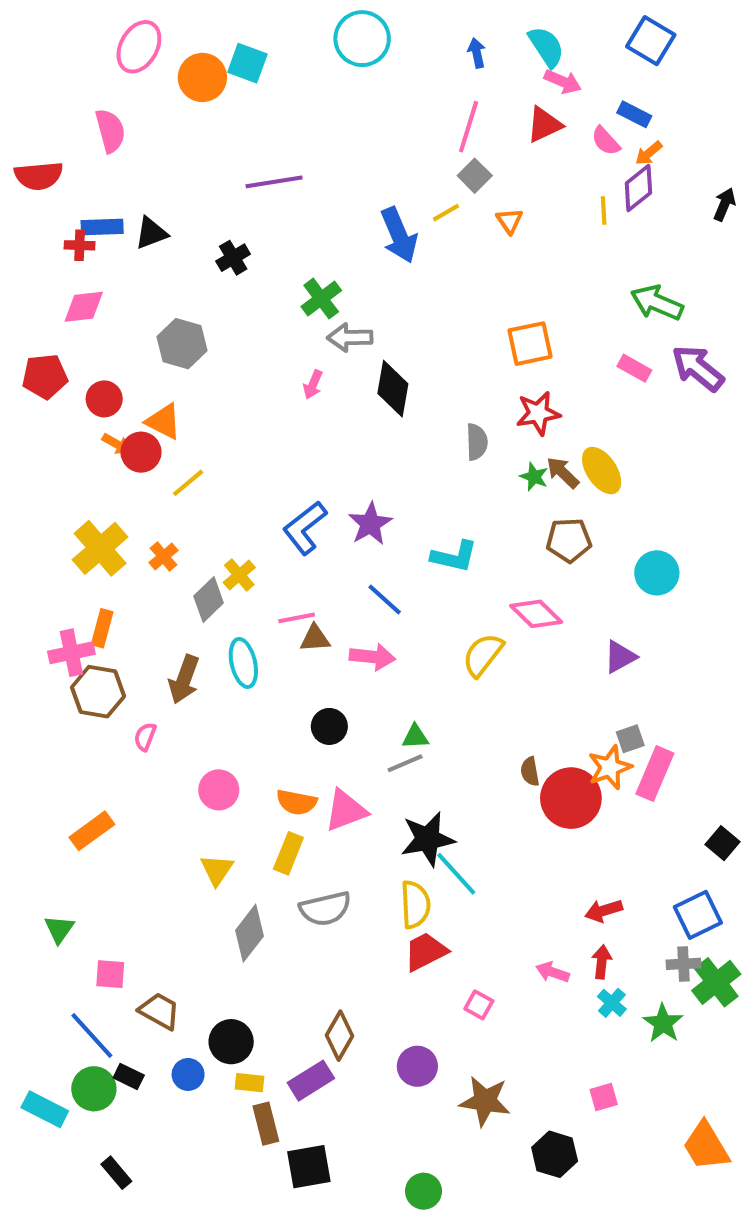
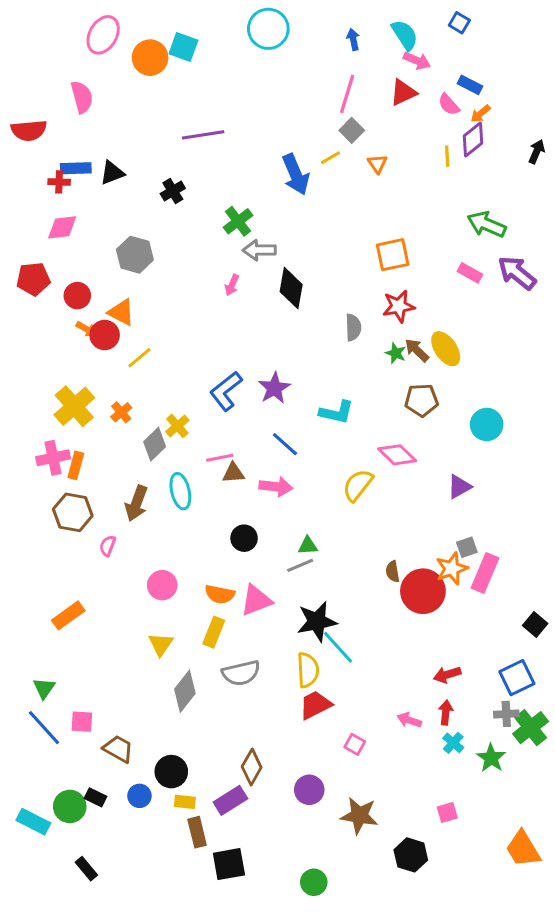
blue square: (651, 41) -> (459, 23), moved, size x0.6
pink cross: (71, 653) -> (53, 458), moved
blue line: (92, 1036) -> (44, 728), moved

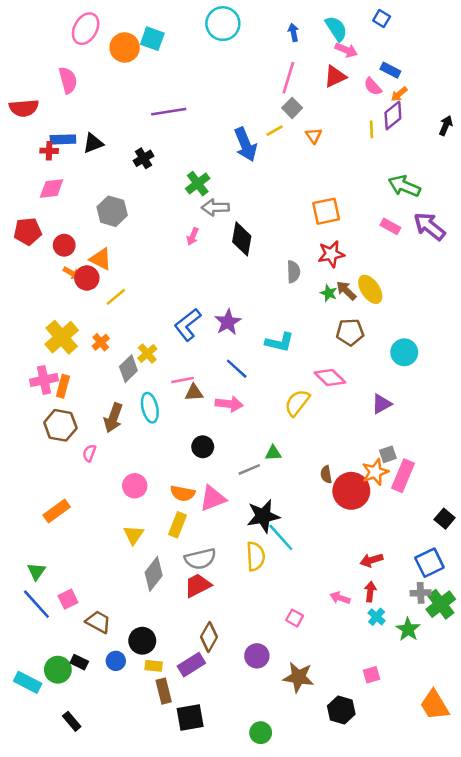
green triangle: (308, 546) -> (273, 453), moved
red trapezoid: (315, 705) -> (198, 585), moved
pink square: (82, 722) -> (68, 599), turned -30

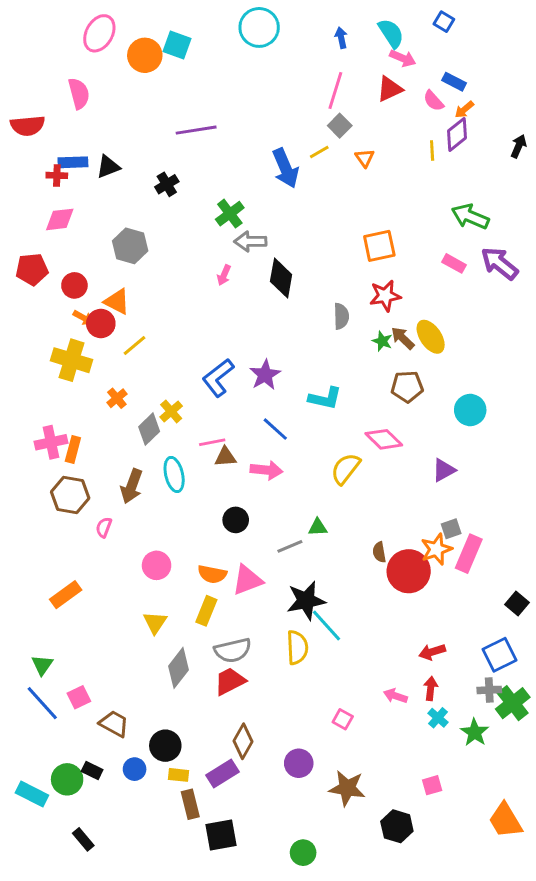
yellow cross: (62, 337) -> (72, 360), moved, turned -32

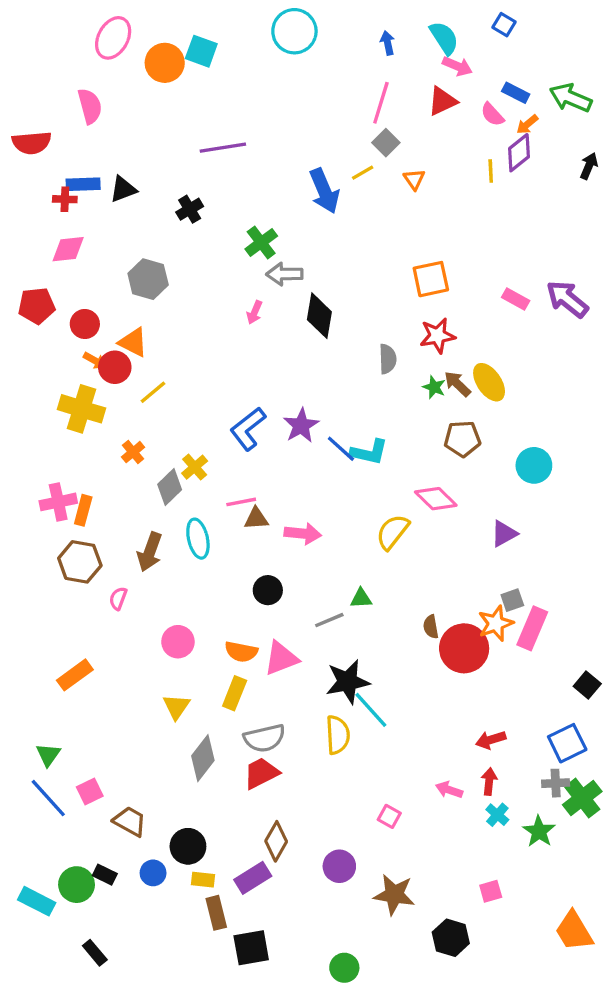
green arrow: (470, 217) -> (571, 98), moved
blue line: (275, 429) -> (341, 449), moved

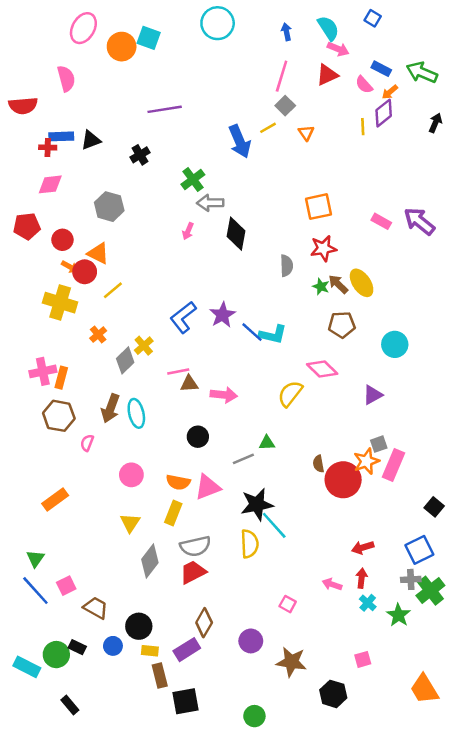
cyan ellipse: (198, 539) -> (136, 413), moved

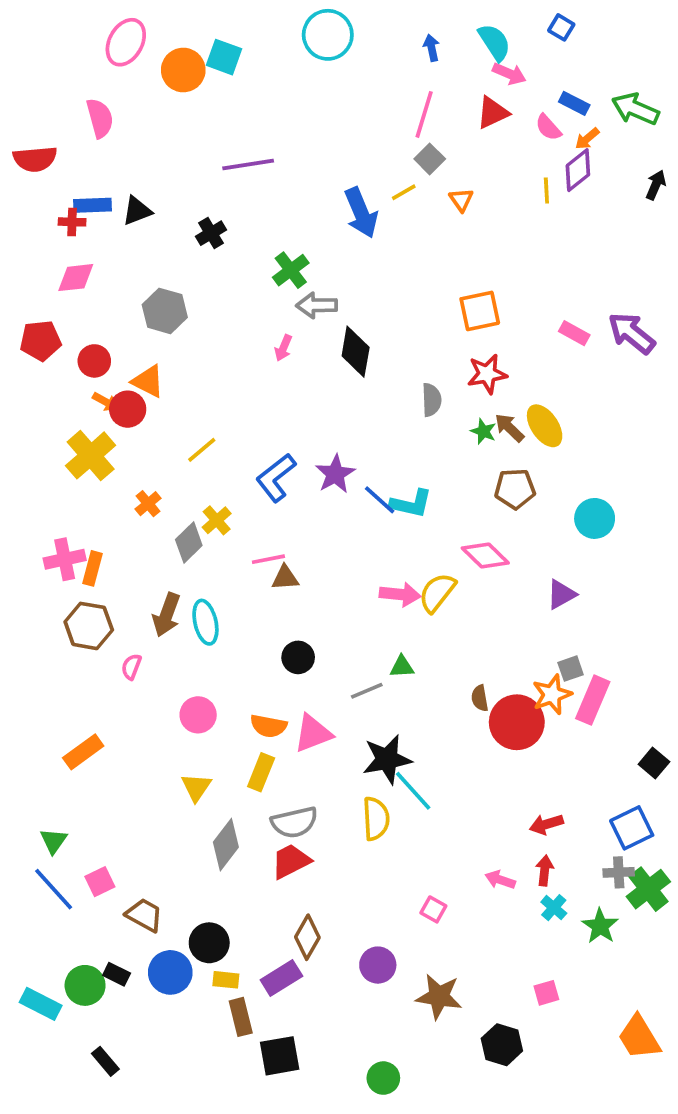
yellow line: (113, 290) -> (202, 450), moved
yellow cross: (60, 303) -> (91, 455), turned 32
pink arrow: (224, 395) -> (400, 594), moved
blue circle: (113, 646) -> (170, 972), size x1.5

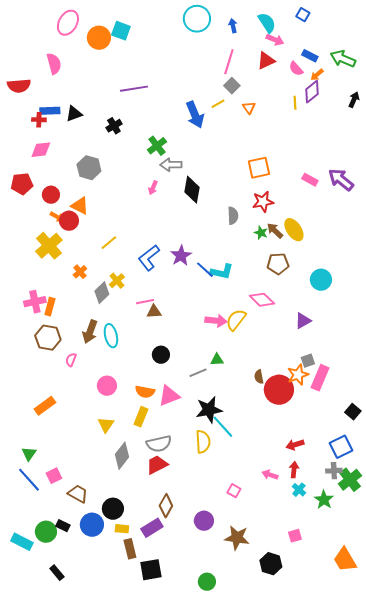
cyan circle: (328, 35) -> (197, 19), moved

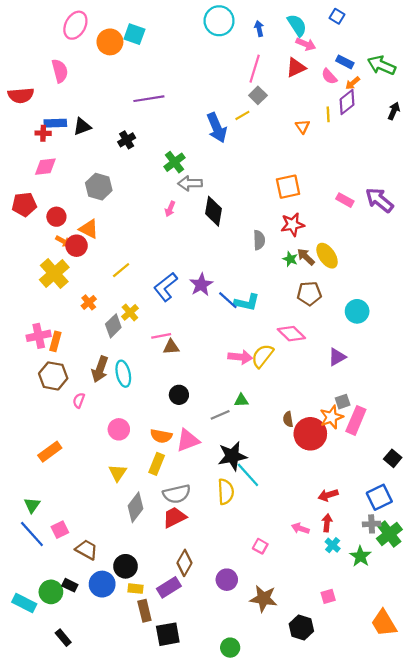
orange triangle: (249, 108) -> (303, 127), moved

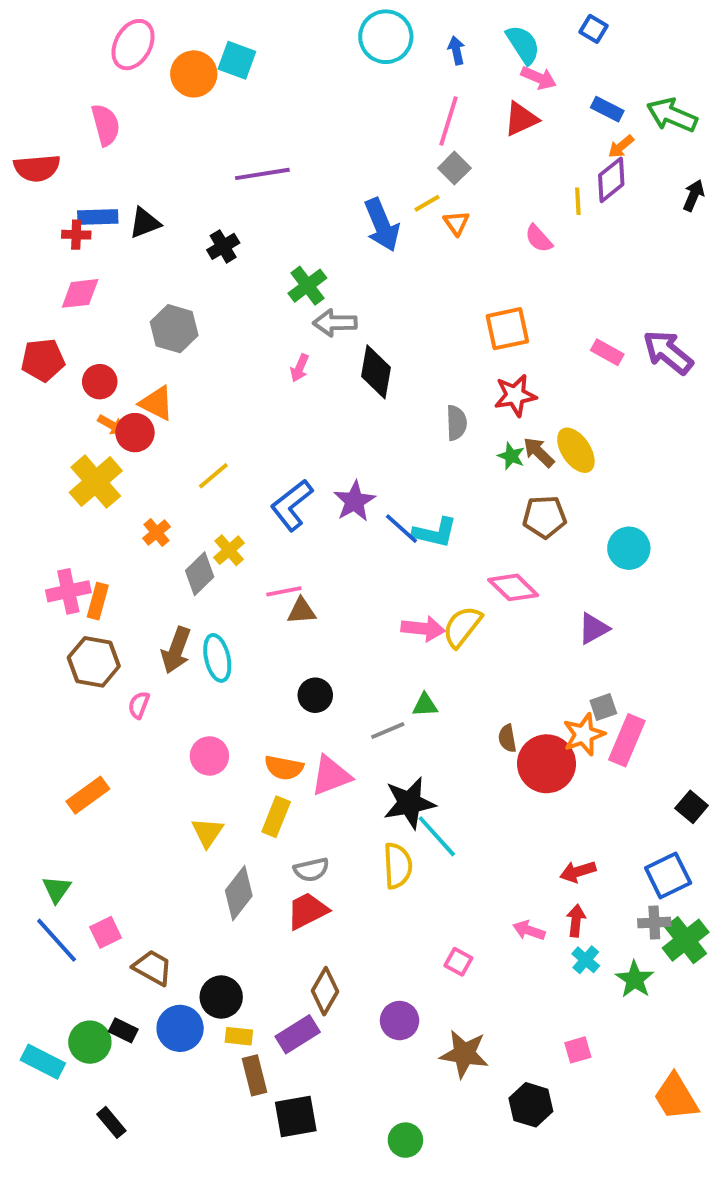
pink semicircle: (329, 76) -> (539, 239), moved
orange triangle: (303, 127) -> (456, 223), moved
gray semicircle: (177, 494) -> (311, 870), size x0.7

